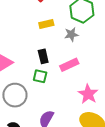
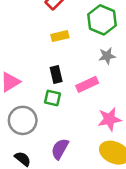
gray star: (71, 34) -> (107, 56), moved
pink star: (88, 94) -> (109, 119), turned 30

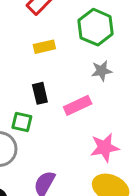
green square: (52, 98) -> (22, 122), moved

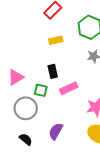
pink rectangle: (78, 105) -> (69, 88), moved

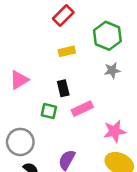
pink triangle: (16, 77) -> (19, 80), moved
gray circle: (26, 108) -> (20, 142), moved

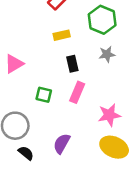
black rectangle: (63, 88) -> (72, 64), moved
pink rectangle: (82, 109) -> (77, 92), turned -42

